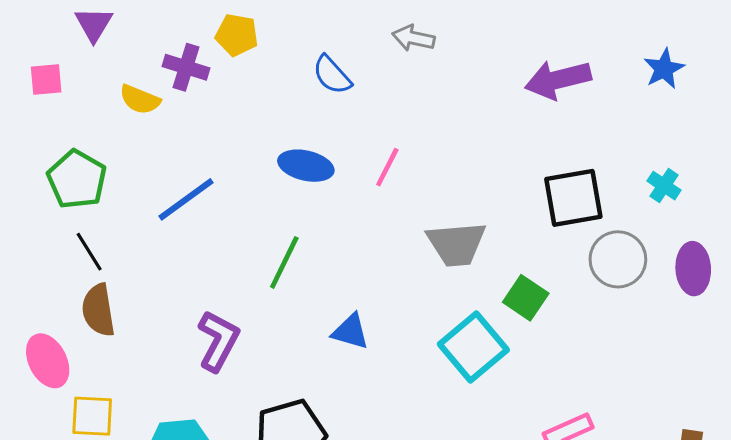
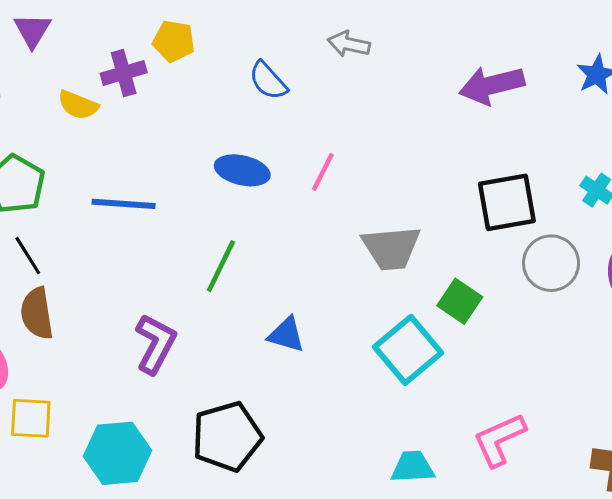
purple cross: (186, 67) -> (124, 73), turned -33
blue line: (186, 199) -> (124, 204), turned 40

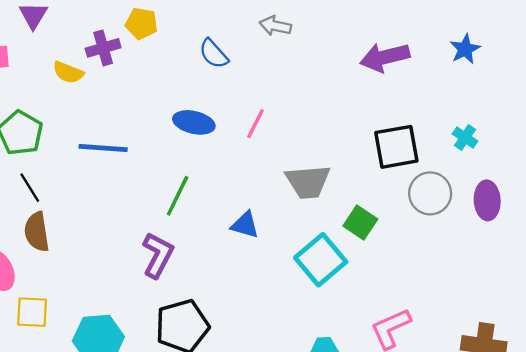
blue triangle: (286, 335) -> (245, 225), moved
purple L-shape: (156, 344) -> (158, 255), moved

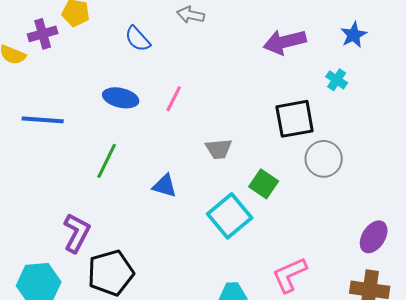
cyan cross: (465, 138) -> (337, 80), moved
gray trapezoid: (308, 182) -> (219, 149), size x0.7
purple ellipse: (487, 200) -> (374, 237), moved, turned 36
purple L-shape: (158, 255) -> (77, 233), moved

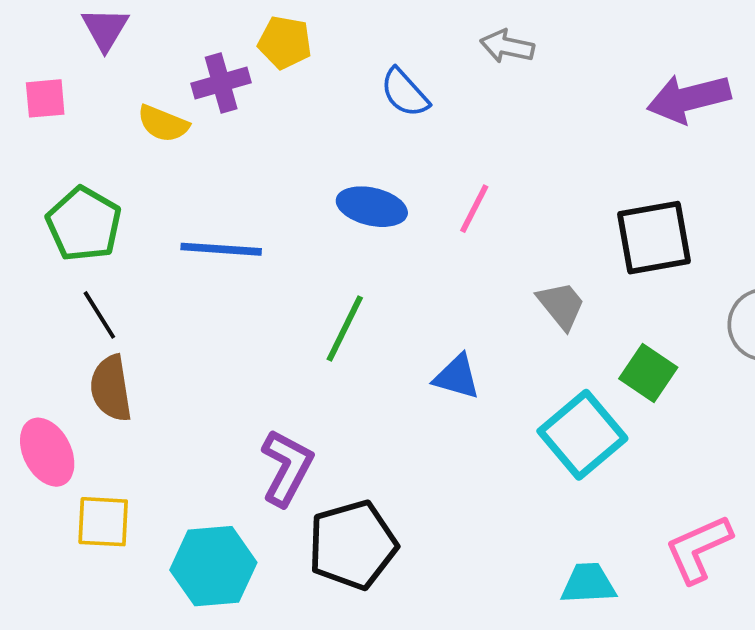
black square: (295, 119) -> (654, 238), moved
gray trapezoid: (219, 149) -> (561, 305), turned -124

